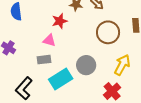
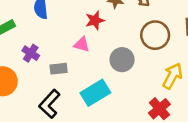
gray rectangle: (44, 60) -> (59, 69), moved
gray circle: (86, 65) -> (122, 60), moved

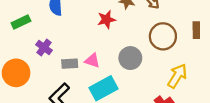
pink triangle: (82, 44) -> (92, 61), moved

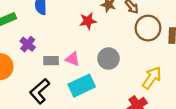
brown circle: (163, 36) -> (148, 28), moved

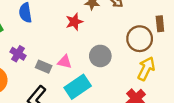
brown circle: (148, 28) -> (140, 39), moved
gray rectangle: (51, 61) -> (44, 67), turned 32

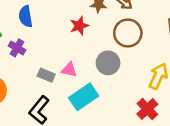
brown circle: (140, 39) -> (128, 33), moved
purple cross: (18, 54) -> (17, 48), moved

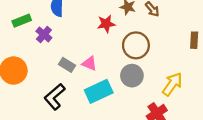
brown circle: (128, 33) -> (136, 45), moved
gray circle: (108, 63) -> (132, 76), moved

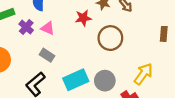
pink triangle: (89, 63) -> (48, 28), moved
gray circle: (132, 76) -> (105, 81), moved

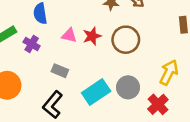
red star: (83, 18) -> (92, 36), moved
pink triangle: (48, 28) -> (69, 35), moved

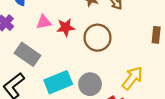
pink triangle: (69, 35) -> (44, 22), turned -35
gray rectangle: (60, 71) -> (28, 54), size x1.5

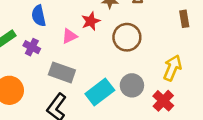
red star: (66, 27) -> (91, 21), moved

